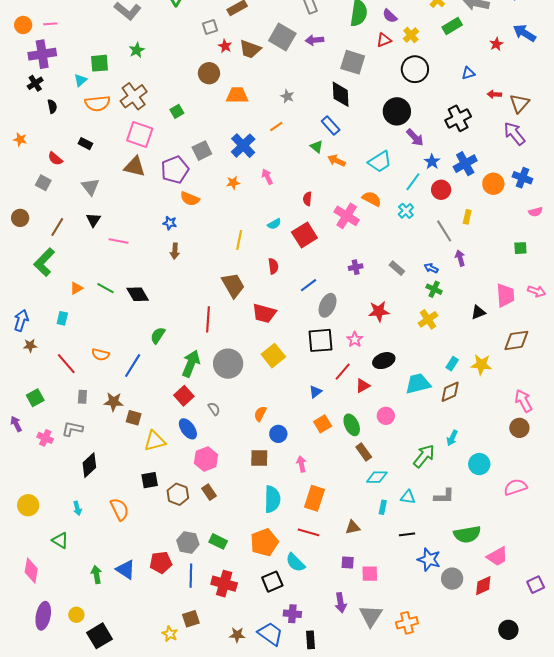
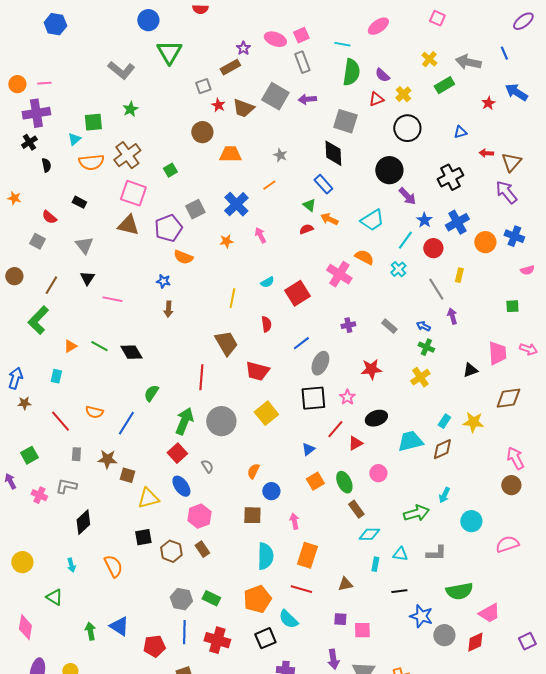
red semicircle: (307, 199) -> (306, 229), moved, turned 64
green arrow: (424, 456) -> (416, 513), turned 35
red pentagon: (161, 563) -> (154, 646), moved

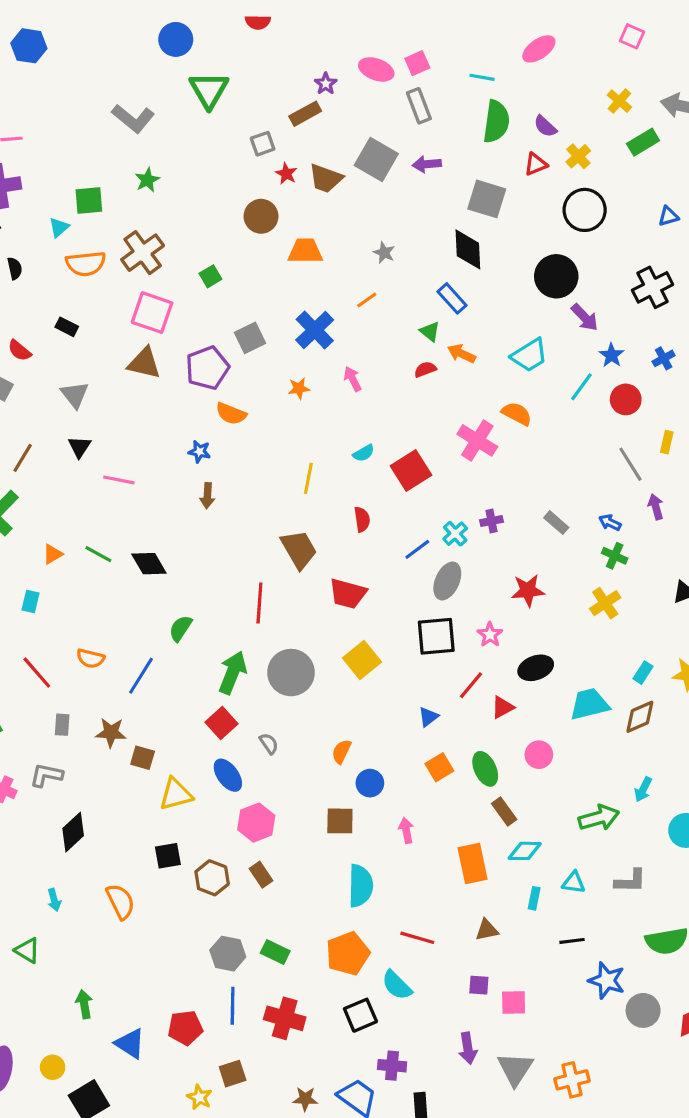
blue cross: (457, 222) -> (664, 358), size x0.6
cyan cross: (398, 269) -> (455, 534), moved
orange rectangle: (307, 555) -> (473, 864), moved, turned -30
blue triangle: (119, 626) -> (130, 1044), moved

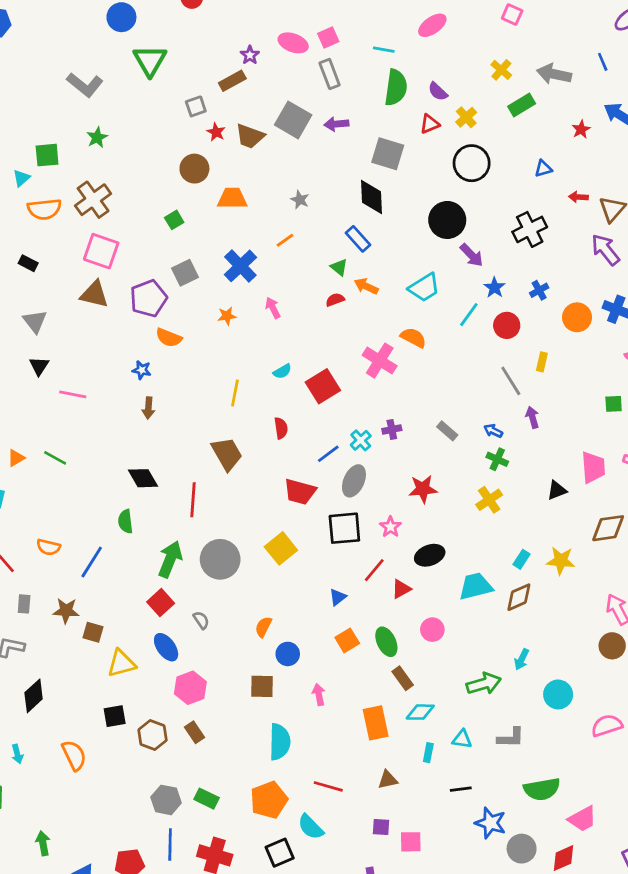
green square: (210, 276) -> (174, 220), moved
black diamond: (149, 564) -> (143, 478), moved
red trapezoid: (348, 594) -> (300, 492), moved
green semicircle: (180, 628) -> (125, 521), turned -40

